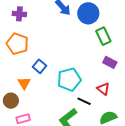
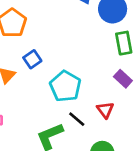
cyan pentagon: (69, 79) -> (65, 86), turned 30

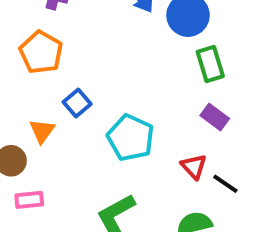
black line: (77, 119) -> (225, 184), moved

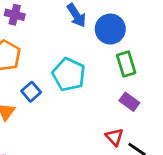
cyan pentagon: (131, 138) -> (69, 74), moved

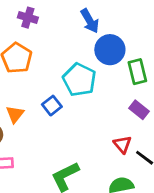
blue circle: (110, 29) -> (110, 50), moved
blue square: (31, 92) -> (52, 106), moved

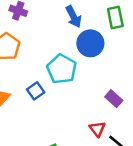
green rectangle: (137, 72) -> (115, 17), moved

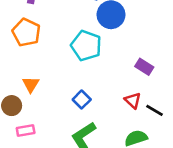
blue square: (36, 91) -> (82, 100), moved

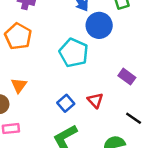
red triangle: (133, 100) -> (95, 100), moved

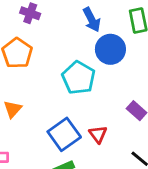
blue square: (66, 103) -> (64, 134), size x1.6

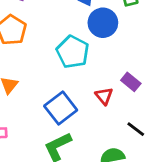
red triangle: (98, 134) -> (104, 96), moved

